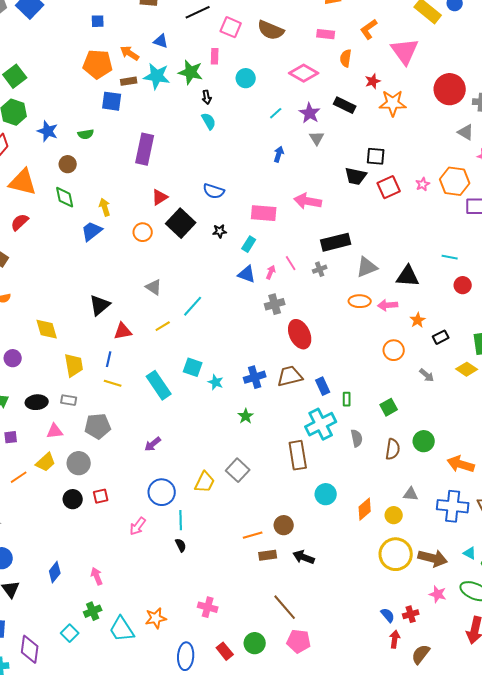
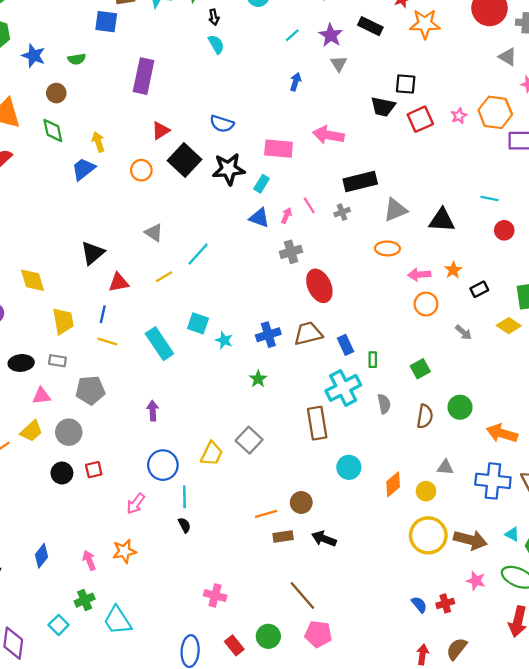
black star: (220, 231) -> (229, 169), size x2.0
pink arrow: (388, 305) -> (419, 275), moved
purple arrow: (153, 444) -> (153, 411), turned 126
orange star: (156, 618) -> (124, 551), moved
red arrow: (395, 639) -> (423, 654), moved

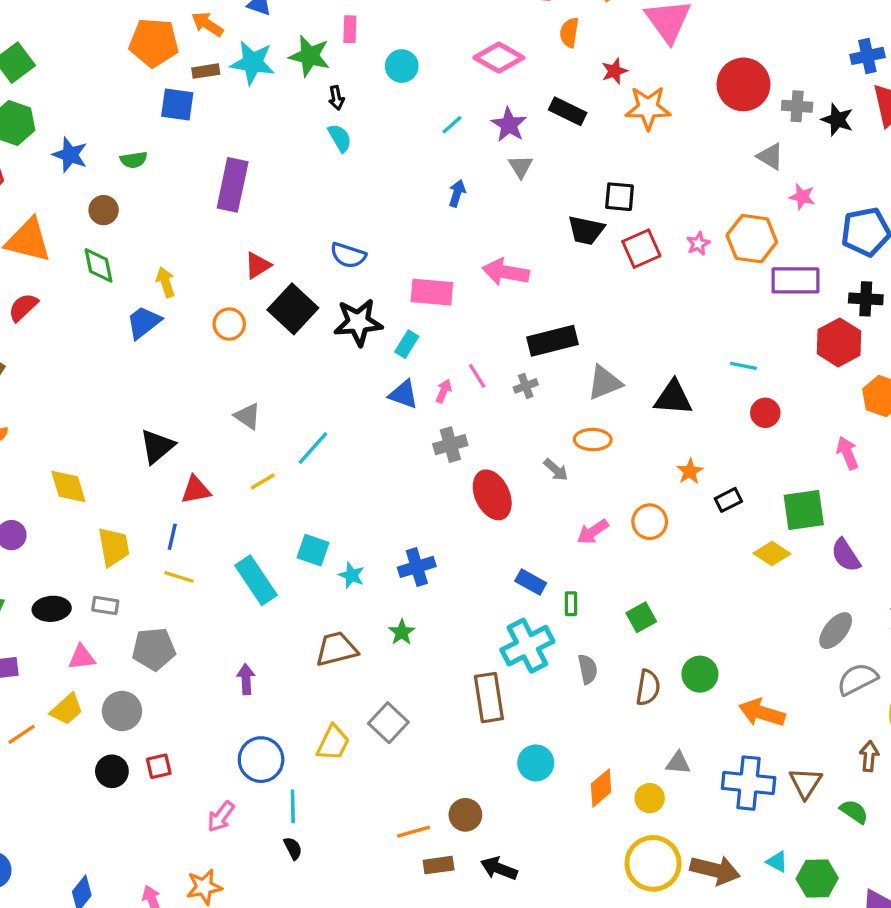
pink arrow: (419, 275) -> (593, 532), moved, turned -30
gray arrow: (463, 332) -> (556, 470), moved
brown trapezoid: (308, 334) -> (336, 649), moved
blue rectangle: (345, 345) -> (531, 582), turned -36

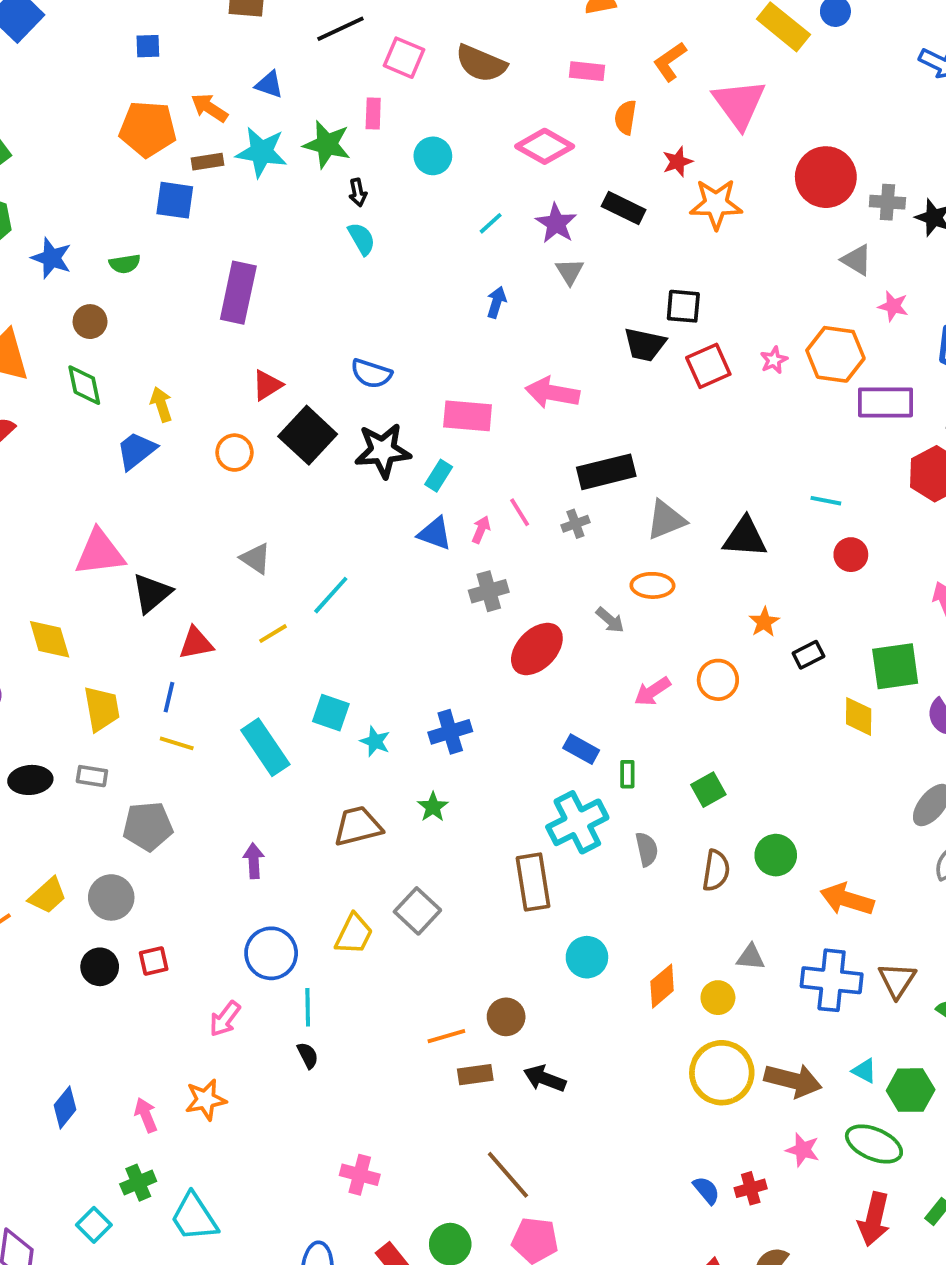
red ellipse: (492, 495) -> (537, 649), turned 69
yellow diamond: (772, 554) -> (859, 716), turned 57
pink triangle: (82, 657) -> (100, 553), moved, size x1.6

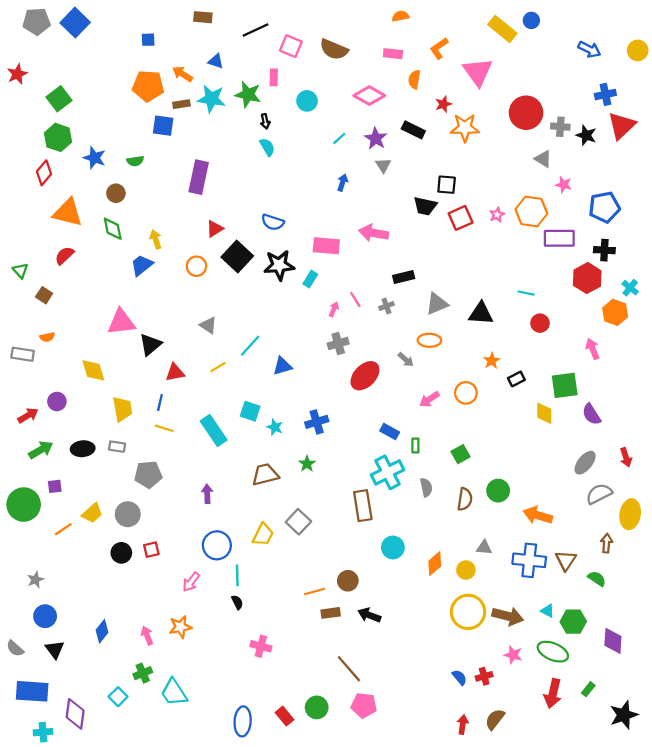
black rectangle: (606, 472) -> (404, 277), size x0.7
blue triangle: (435, 533) -> (282, 366), moved, turned -36
pink cross: (360, 1175) -> (261, 646), moved

